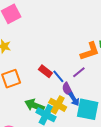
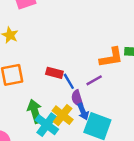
red rectangle: (45, 71) -> (54, 73), turned -32
green arrow: (34, 105) -> (35, 111), turned 42

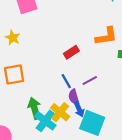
orange L-shape: (111, 57) -> (106, 36), moved
red rectangle: (54, 73) -> (71, 52), moved, turned -48

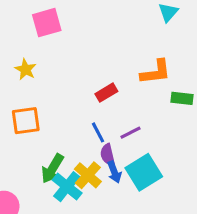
green arrow: (35, 108) -> (53, 169), turned -135
cyan square: (92, 123) -> (144, 172), moved, turned 35

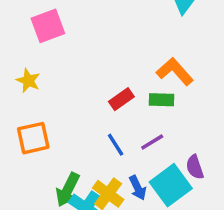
orange L-shape: (156, 72) -> (175, 71), turned -120
green rectangle: (182, 98) -> (162, 100), moved
purple semicircle: (108, 155) -> (195, 167), moved

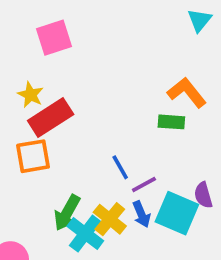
red rectangle: (121, 99) -> (51, 118), moved, size x1.6
purple line: (152, 142) -> (144, 185), moved
cyan square: (171, 185) -> (177, 213), turned -33

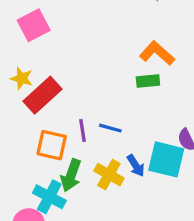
orange square: (33, 156) -> (52, 145), moved, turned 32
blue line: (120, 167) -> (110, 128), turned -35
purple line: (144, 185) -> (83, 131), moved, turned -60
cyan cross: (85, 234) -> (49, 197), moved

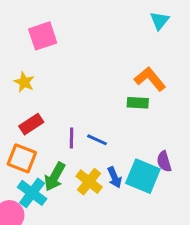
red rectangle: (42, 95) -> (31, 124), moved, size x0.7
orange square: (52, 145) -> (22, 158), moved

